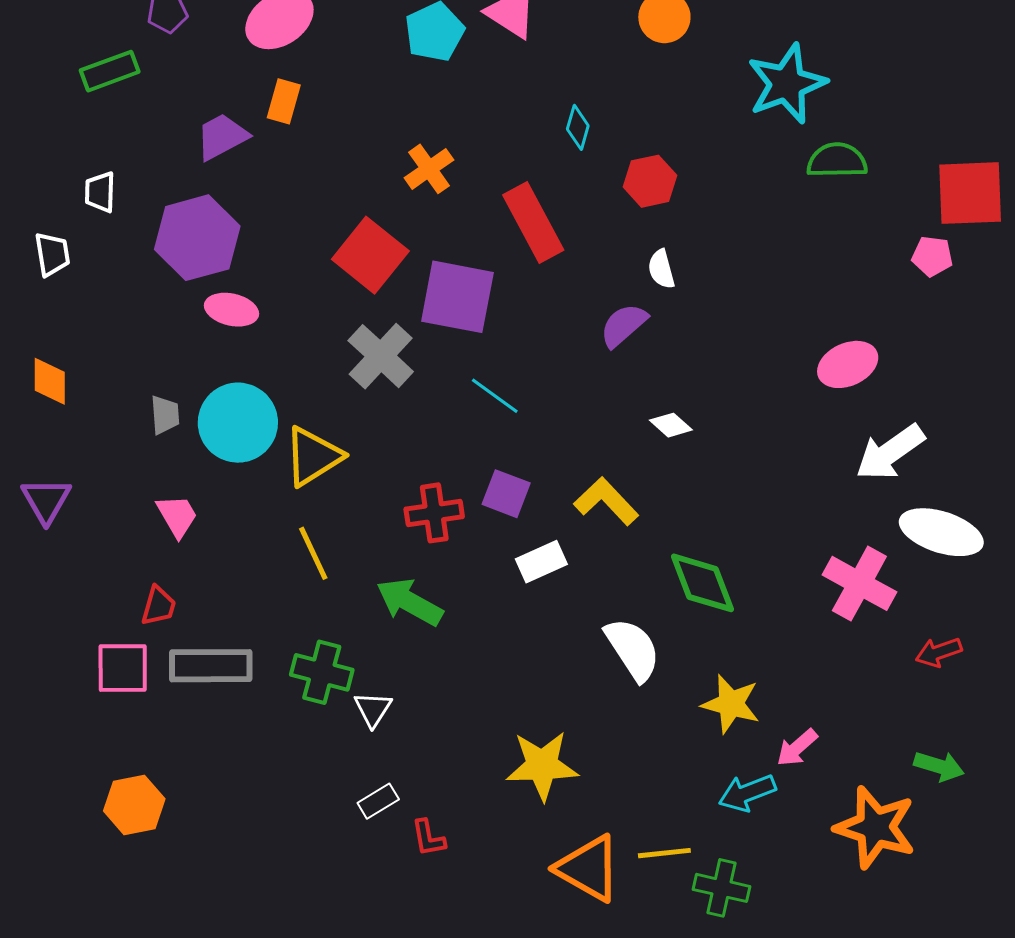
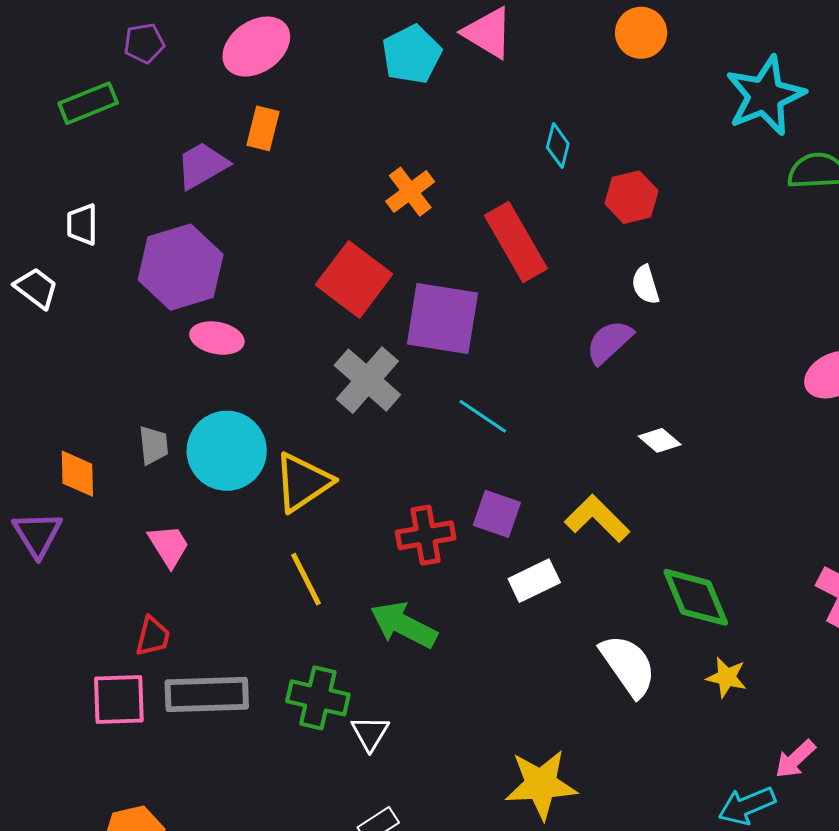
white trapezoid: (52, 254) -> (36, 288), turned -42
orange diamond: (50, 381) -> (77, 474), moved
yellow star: (731, 704) -> (726, 677), moved, size x0.7

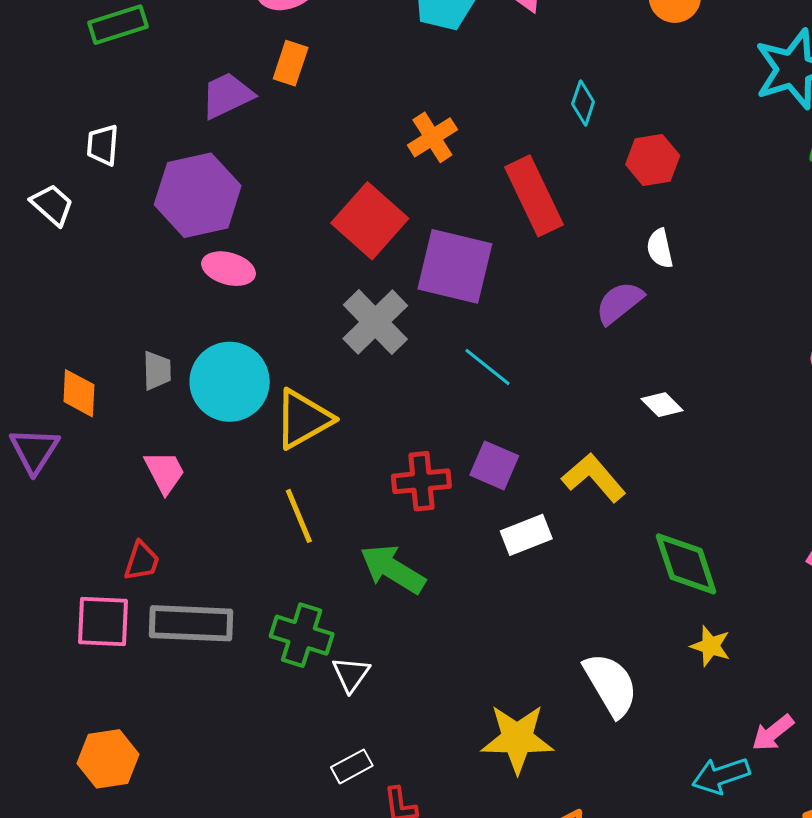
white semicircle: (628, 666) -> (611, 685), moved

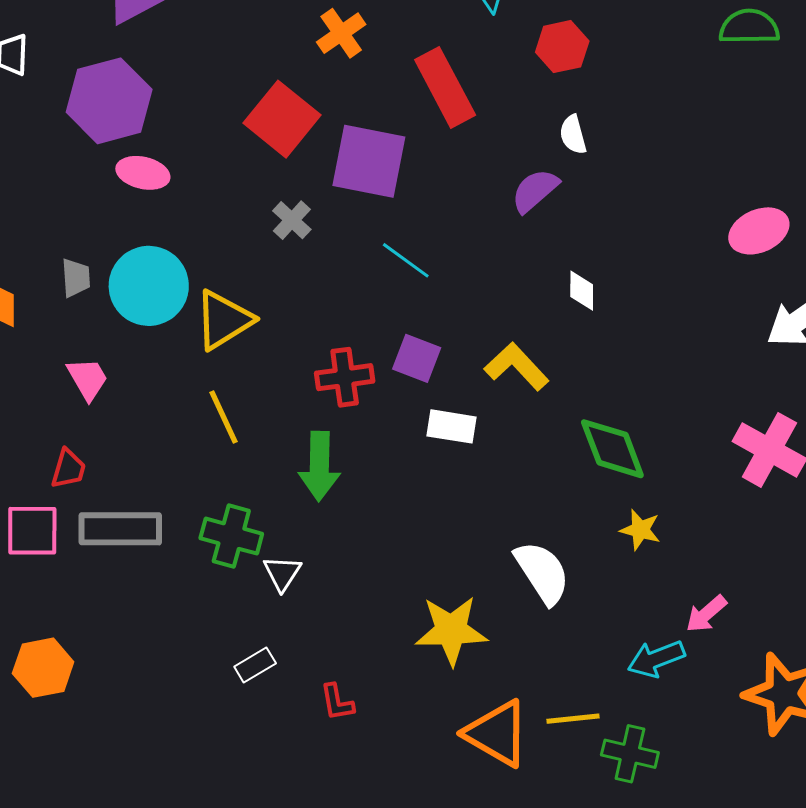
gray cross: (375, 322) -> (292, 220), size x0.6
white diamond: (662, 405) -> (582, 291), turned 48
white rectangle: (526, 535) -> (451, 426), turned 33
green arrow: (393, 569) -> (319, 466), turned -118
white rectangle: (352, 766) -> (255, 665), moved

